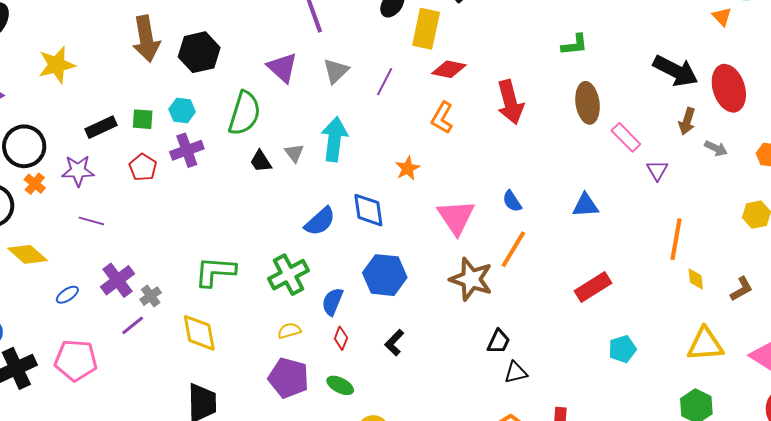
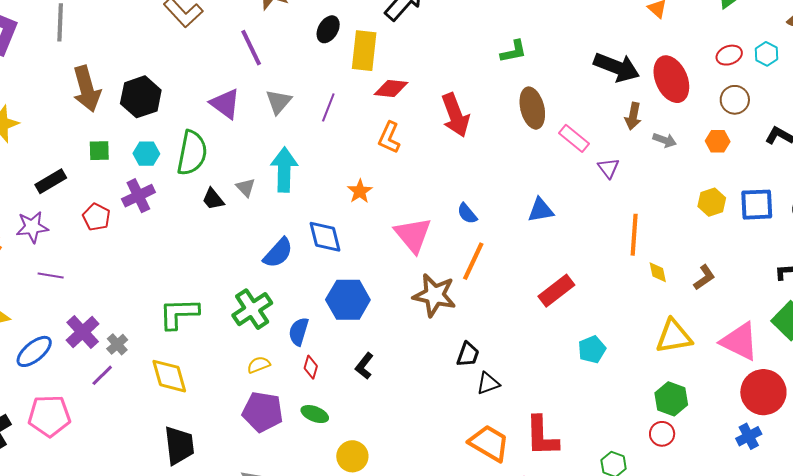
cyan hexagon: (182, 110) -> (146, 154), moved
green square: (143, 119) -> (99, 151), moved
blue ellipse: (67, 295) -> (34, 351), size x1.6

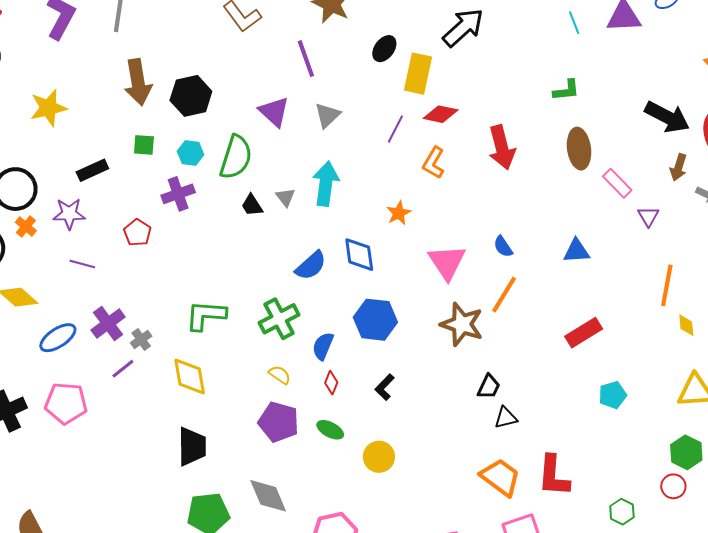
purple line: (328, 107) -> (395, 129), moved
red pentagon: (96, 217) -> (137, 232), moved
yellow semicircle: (259, 365) -> (280, 375), turned 50
yellow circle: (352, 456) -> (379, 457), moved

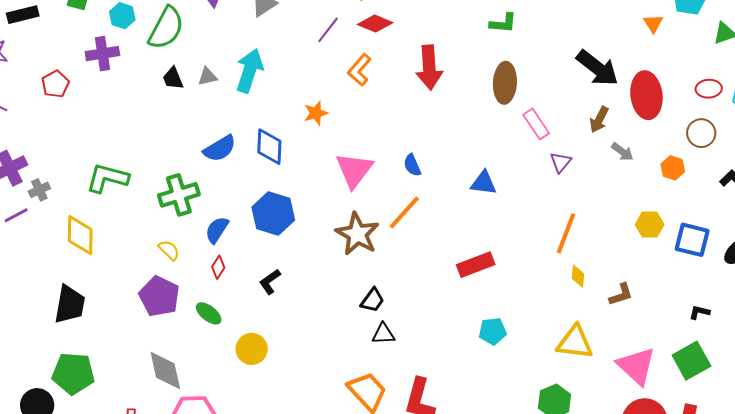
gray triangle: (285, 197) -> (207, 77), turned 45
gray diamond: (268, 496) -> (165, 371), moved

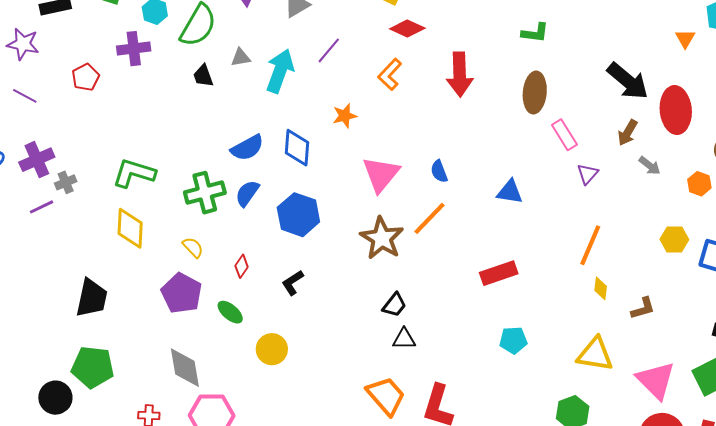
purple line: (328, 30) -> (329, 50), moved
gray triangle: (207, 77) -> (241, 58), moved
blue semicircle: (217, 230) -> (247, 193), moved
yellow diamond: (80, 235) -> (130, 228), moved

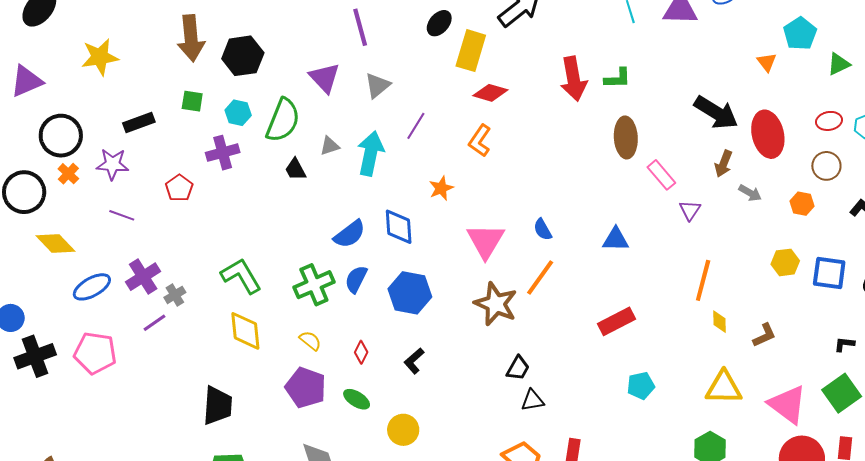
red arrow: (460, 74) -> (574, 79), moved
green L-shape: (134, 173) -> (241, 276), turned 51

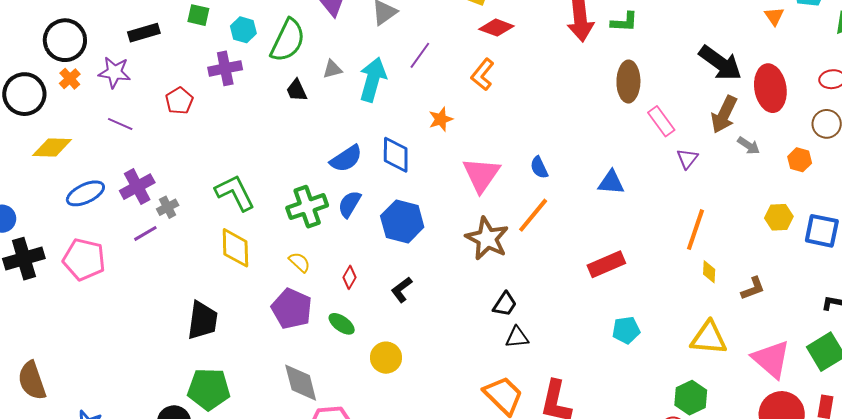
brown arrow: (723, 164) -> (724, 114), size x1.4
yellow diamond: (55, 244) -> (52, 148), turned -48

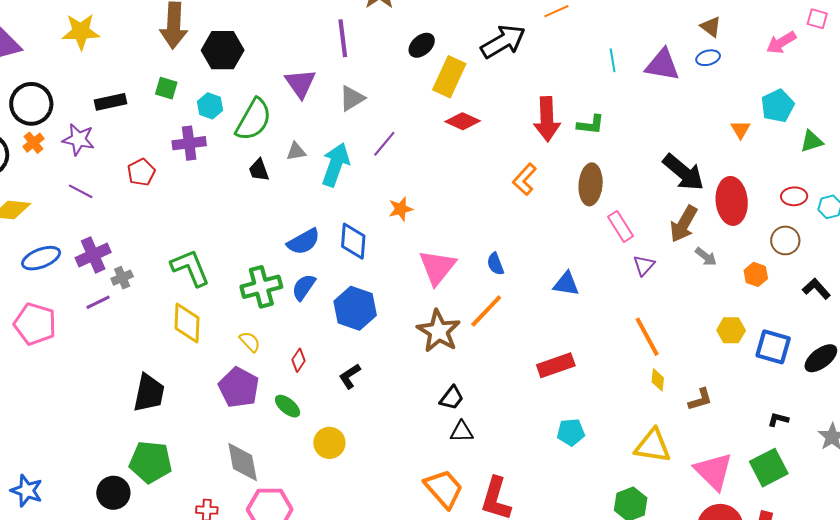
orange L-shape: (483, 75) -> (525, 179), moved
orange line: (696, 230) -> (647, 337), turned -51

